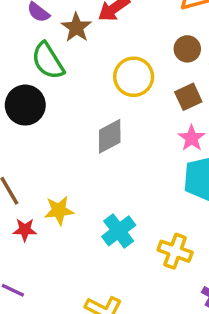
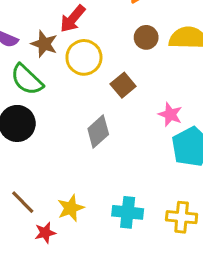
yellow circle: (134, 77) -> (84, 57), moved
brown square: (188, 97) -> (123, 85), moved
cyan cross: (119, 231) -> (128, 212), turned -32

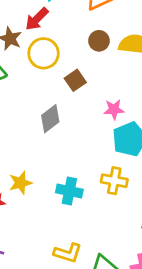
pink star: (170, 114) -> (114, 109), turned -30
yellow cross: (182, 217) -> (114, 181), moved

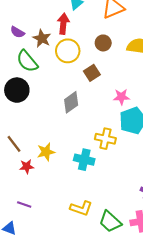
red arrow: (37, 19) -> (63, 24), turned 138
brown circle: (99, 41) -> (103, 43), moved
yellow cross: (114, 181) -> (105, 139), moved

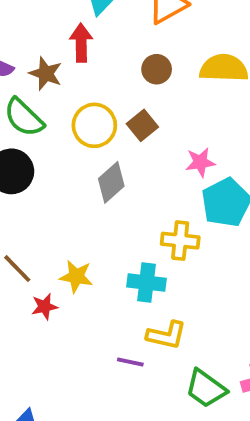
yellow circle: (68, 51) -> (94, 125), moved
yellow star: (46, 152) -> (76, 276), turned 30
purple line: (24, 204) -> (130, 362), moved
yellow L-shape: (81, 208) -> (166, 335), moved

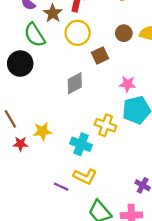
brown circle: (157, 69) -> (124, 33), moved
yellow circle: (94, 125) -> (78, 33), moved
yellow star: (76, 276) -> (42, 131), turned -30

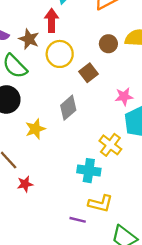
yellow cross: (106, 125) -> (110, 145), turned 30
yellow star: (42, 131) -> (35, 129), moved

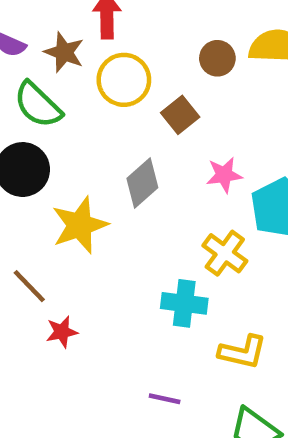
pink star: (124, 96) -> (224, 175), moved
yellow star: (35, 129) -> (80, 225), size x1.4
yellow L-shape: (100, 204) -> (243, 352), moved

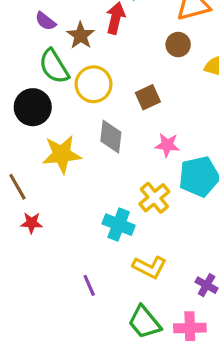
brown circle: (217, 58) -> (178, 45), moved
yellow circle: (124, 80) -> (94, 84), moved
gray diamond: (142, 183) -> (111, 137), turned -56
purple line: (165, 399) -> (89, 285), turned 40

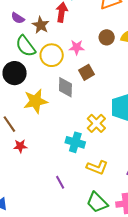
brown circle: (178, 45) -> (107, 37), moved
brown square: (148, 97) -> (87, 72), moved
pink star: (167, 145) -> (77, 47), moved

